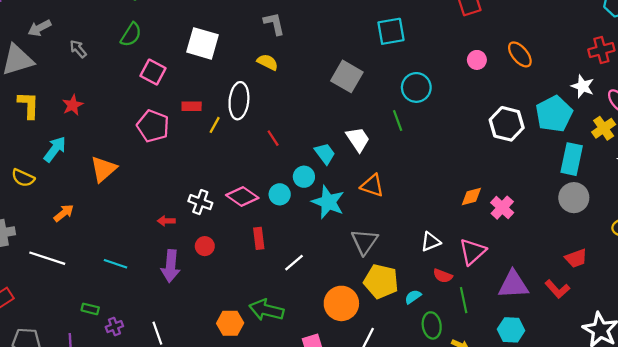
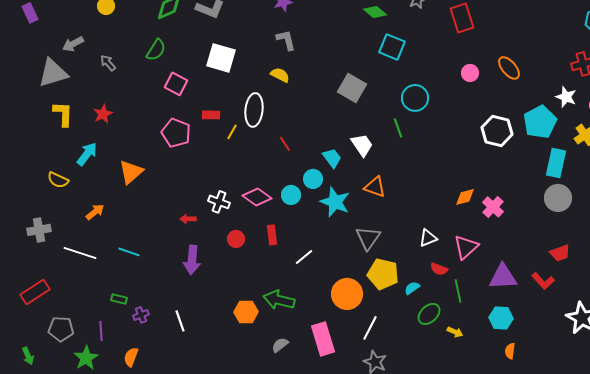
cyan square: (391, 31) -> (392, 47), turned 32
red circle: (205, 246) -> (236, 239), moved
cyan line: (116, 264) -> (129, 252), moved
green ellipse: (432, 325) -> (429, 314), turned 55

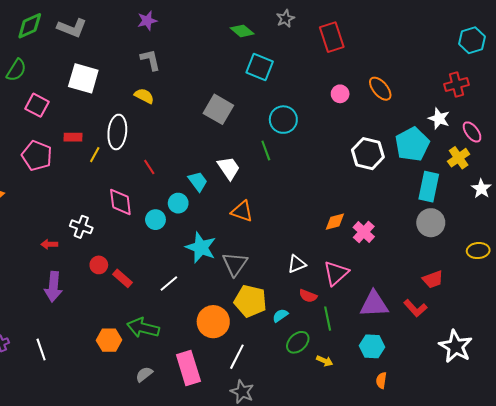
pink diamond: (257, 197) -> (120, 202), moved, turned 48
cyan star: (335, 202) -> (201, 247), moved
red rectangle: (272, 235) -> (122, 278), moved, turned -42

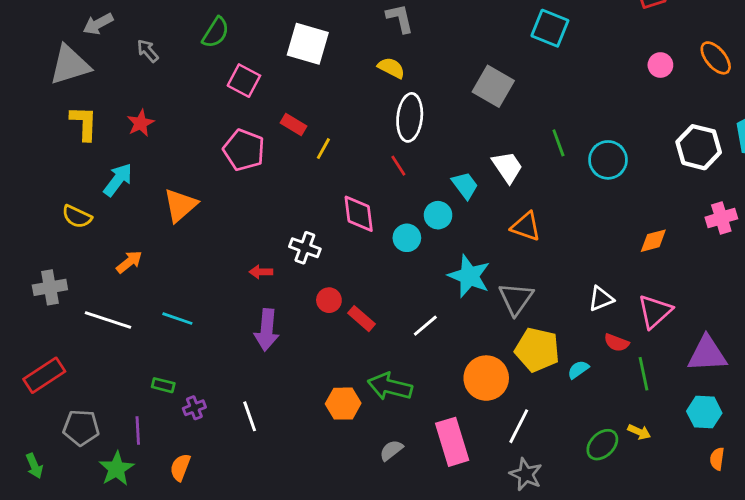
cyan circle: (283, 120) -> (608, 160), moved
white ellipse: (117, 132) -> (410, 117), moved
red rectangle: (73, 137) -> (294, 124), turned 30
pink cross: (364, 232) -> (721, 218), moved, turned 30
green ellipse: (298, 342) -> (602, 445), moved

